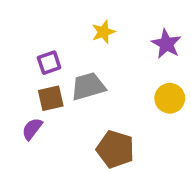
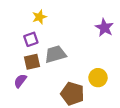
yellow star: (103, 32) -> (39, 17), moved
yellow circle: (170, 98) -> (98, 78), moved

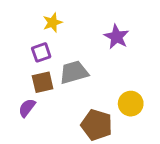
purple star: (104, 28) -> (116, 37), moved

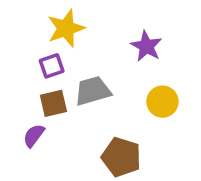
yellow star: (53, 23) -> (66, 28), size x1.5
yellow circle: (131, 104) -> (162, 102), moved

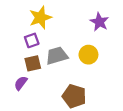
purple star: (146, 46) -> (99, 22), moved
yellow circle: (162, 102) -> (88, 55), moved

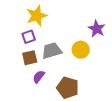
purple star: (99, 22) -> (97, 29), moved
purple semicircle: (21, 83) -> (39, 77), moved

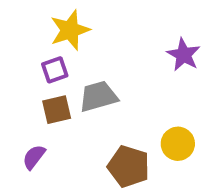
yellow circle: (81, 50) -> (178, 144), moved
purple semicircle: (39, 77) -> (34, 157), moved

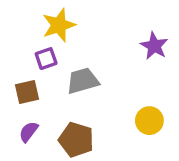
brown square: (57, 110) -> (27, 92), moved
brown pentagon: (129, 166) -> (76, 140), moved

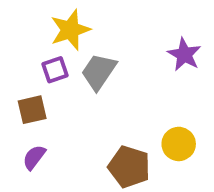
gray trapezoid: (83, 81) -> (99, 72), moved, turned -40
brown pentagon: (76, 140) -> (129, 167), moved

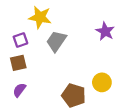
yellow star: (70, 30) -> (40, 17), turned 30
purple square: (55, 70) -> (20, 40), moved

